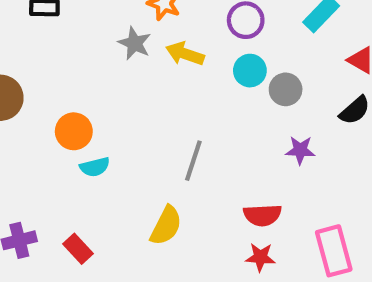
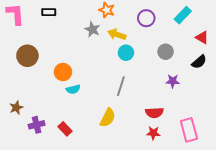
cyan circle: (250, 71) -> (126, 53), moved

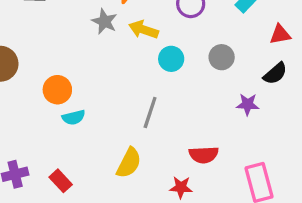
red triangle: (202, 37) -> (280, 34), turned -40
cyan circle: (126, 53) -> (171, 59), moved
purple star: (173, 81) -> (248, 104), moved
red star: (153, 133) -> (181, 187), moved

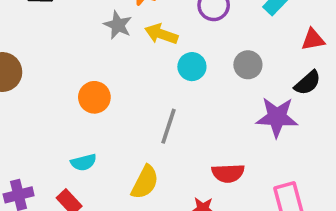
orange circle: (57, 90) -> (94, 97), moved
purple star: (248, 104) -> (277, 117), size x1.6
cyan semicircle: (74, 117) -> (84, 162), moved

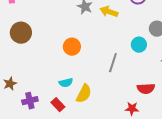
cyan circle: (192, 67) -> (139, 45), moved
yellow semicircle: (145, 182) -> (84, 94), moved

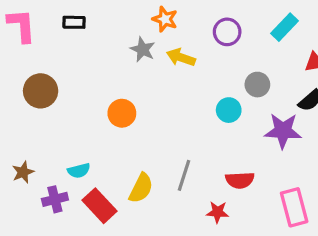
gray line: (113, 63) -> (184, 175), moved
cyan semicircle: (66, 83) -> (79, 171), moved
red rectangle: (58, 105) -> (100, 206), size x1.5

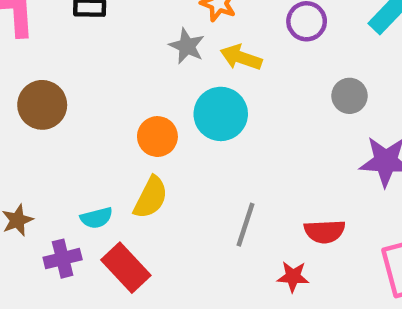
cyan circle: (229, 110) -> (221, 114), moved, size x1.5
yellow semicircle: (141, 188) -> (151, 198), moved

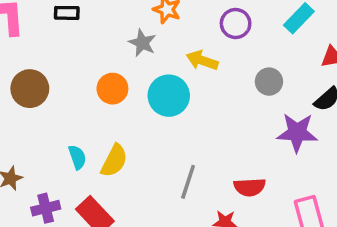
yellow arrow: (241, 57) -> (202, 60), moved
orange circle: (157, 137) -> (112, 89), moved
cyan semicircle: (96, 218) -> (77, 157), moved, turned -95

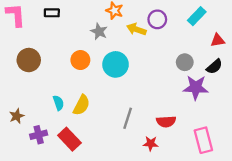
yellow arrow: (202, 60) -> (136, 29), moved
gray circle: (269, 82) -> (185, 62), moved

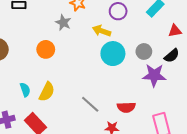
yellow arrow: (136, 29) -> (102, 31), moved
cyan circle: (116, 64) -> (113, 54), moved
gray line: (128, 118) -> (90, 104), turned -66

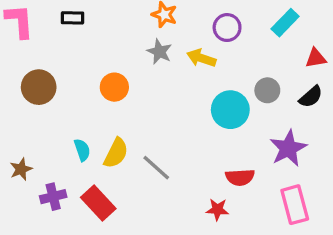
gray star: (63, 23) -> (159, 52), moved
cyan circle: (113, 54) -> (230, 110), moved
purple star: (154, 75) -> (288, 148), moved, turned -30
gray line: (90, 104) -> (156, 168), moved

